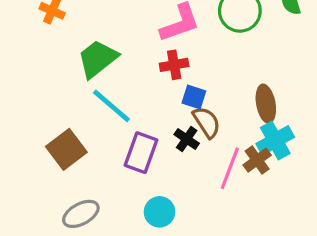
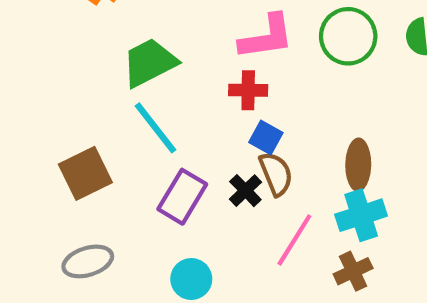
brown cross: (257, 160) -> (353, 271), moved

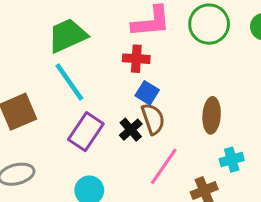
cyan cross: (361, 215) -> (232, 160), moved, size x0.7

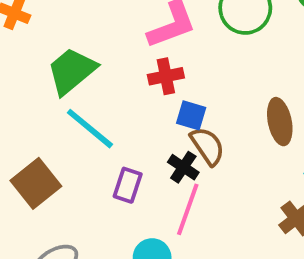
purple rectangle: (86, 132) -> (128, 185), size x0.7
pink line: (164, 166) -> (188, 209), moved

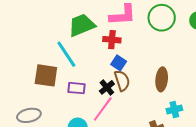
green trapezoid: (72, 71) -> (82, 25), moved
brown square: (36, 183) -> (46, 75), moved, turned 30
purple rectangle: (128, 185) -> (76, 88), turned 60

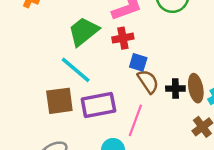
brown ellipse: (162, 79) -> (196, 88), moved
black cross: (107, 87) -> (175, 89), moved, turned -35
purple rectangle: (76, 88) -> (98, 105), size x1.6

